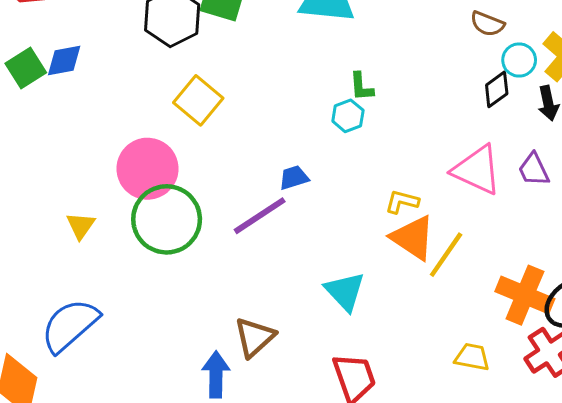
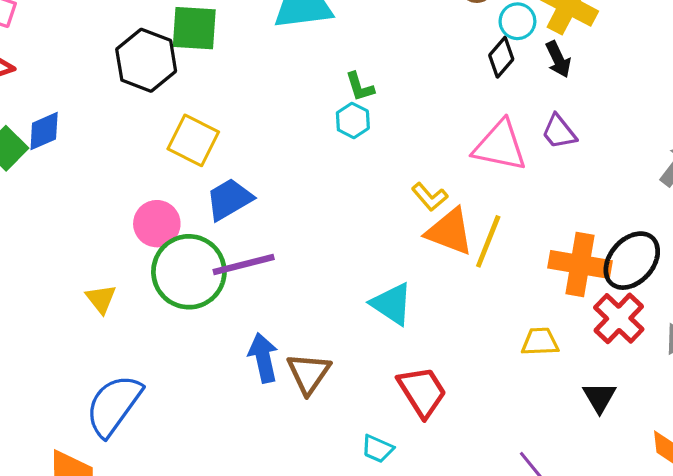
pink circle: (147, 169) -> (157, 224), size x0.7
blue trapezoid: (294, 178) -> (229, 199), moved, size x1.5
yellow L-shape: (402, 202) -> (430, 197), turned -132
purple line: (260, 216) -> (244, 265), moved, turned 32
blue arrow: (216, 375) -> (263, 358), moved

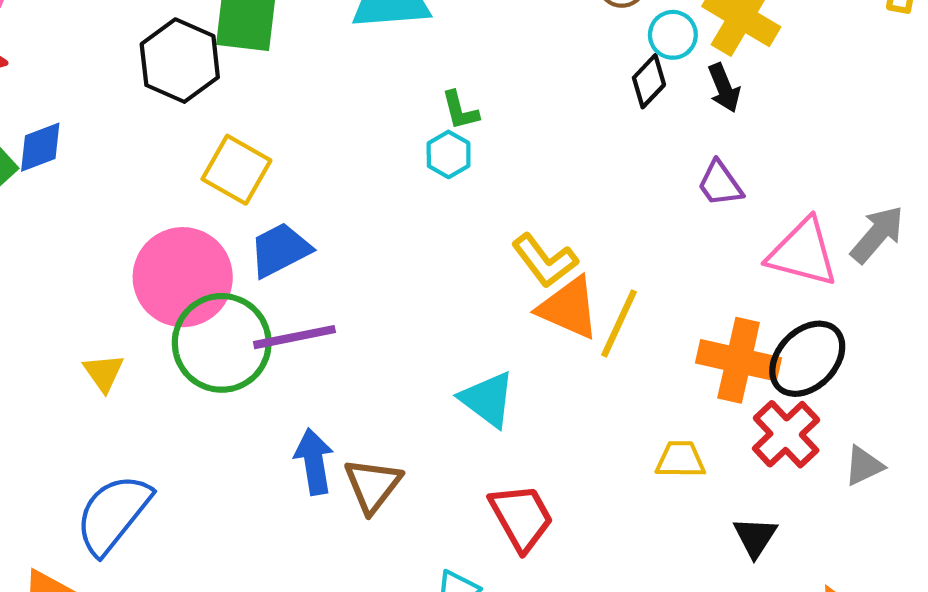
pink triangle: (500, 146) -> (803, 253), moved
yellow L-shape: (430, 197) -> (545, 261), size x1.4
pink circle: (157, 224) -> (183, 277), size x1.6

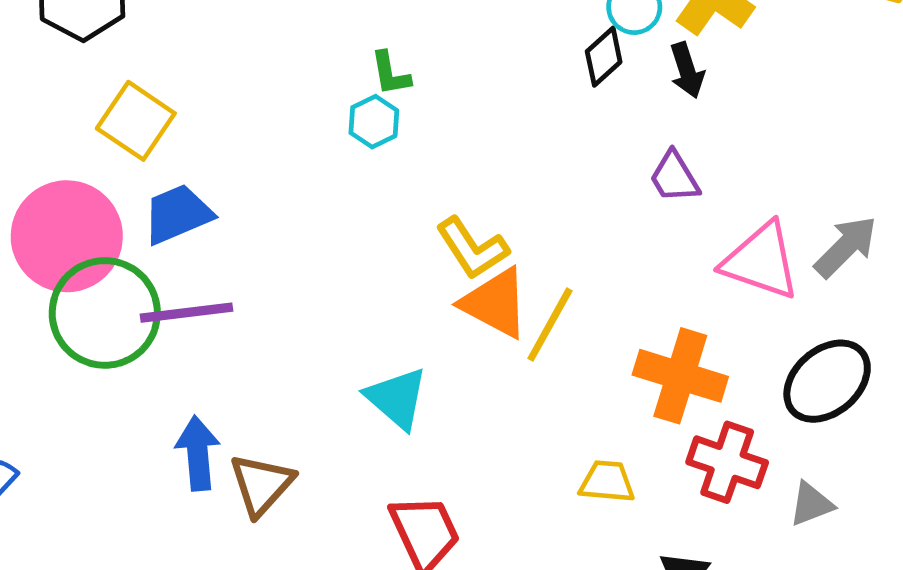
black ellipse: (807, 359) -> (827, 381), moved
red cross: (786, 434) -> (727, 462), turned -32

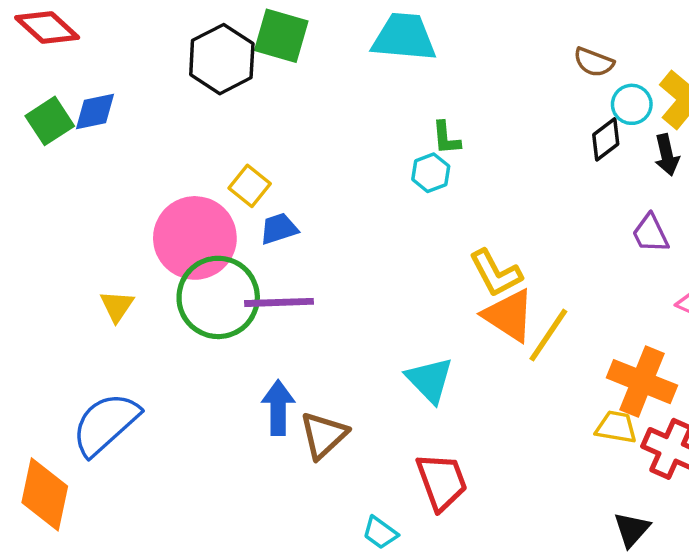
yellow square: (136, 121) -> (250, 186), moved, size x0.7
blue trapezoid: (178, 214) -> (279, 229), size x0.7
yellow trapezoid: (607, 482) -> (616, 427), moved

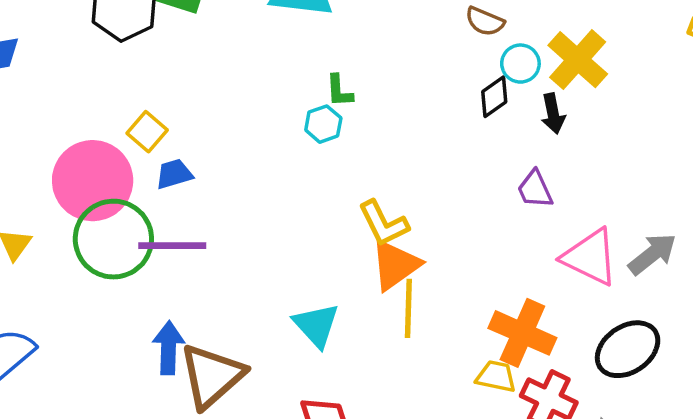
orange triangle: (509, 315) -> (395, 265), turned 50
yellow line: (548, 335) -> (408, 308), moved, turned -34
brown triangle: (324, 435) -> (212, 376), size x1.4

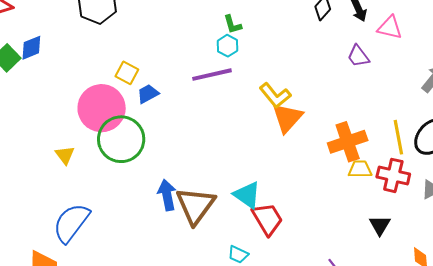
purple line: (172, 246) -> (212, 75), moved
pink triangle: (590, 257) -> (390, 27), moved, size x0.7
yellow line: (408, 308) -> (398, 137), moved
cyan triangle: (316, 325) -> (247, 195), moved
orange cross: (522, 333) -> (348, 142), moved, turned -30

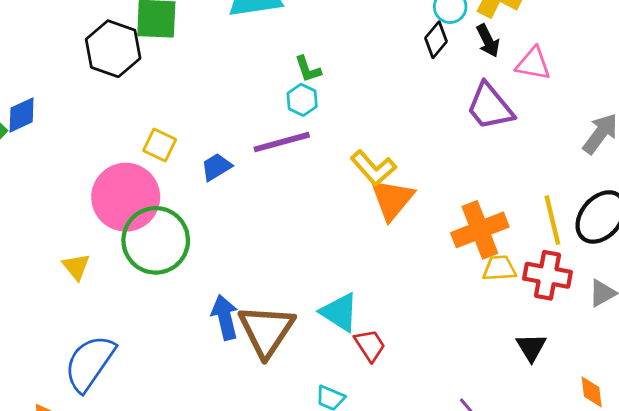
purple trapezoid: (358, 56) -> (490, 107), size x1.5
blue trapezoid: (148, 94) -> (216, 167), moved
red trapezoid: (267, 219) -> (370, 345), size x0.7

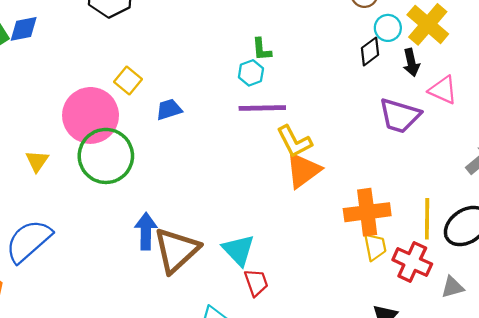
purple trapezoid: (490, 107) -> (400, 116), turned -48
purple line: (282, 142) -> (262, 108), moved
yellow trapezoid: (499, 268) -> (375, 247), turned 68

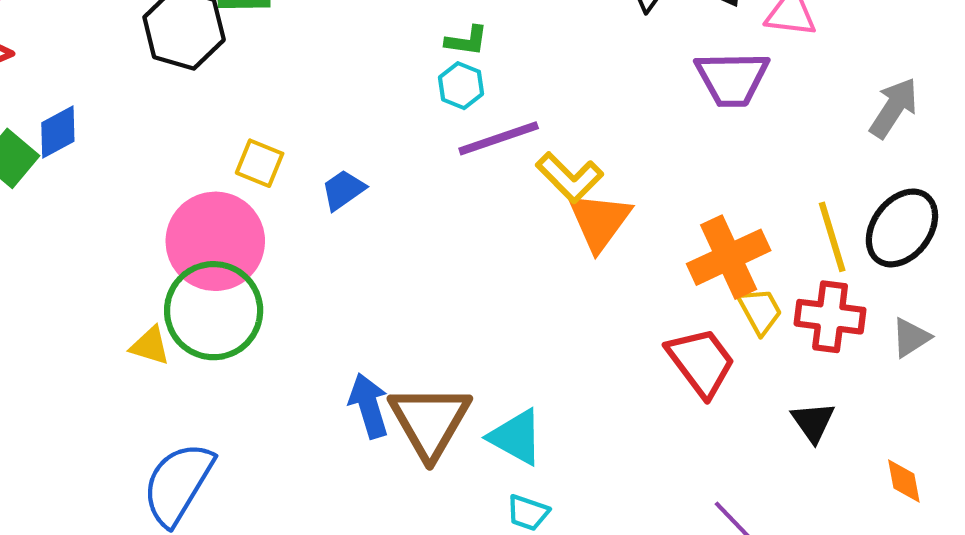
green L-shape: (262, 49) -> (467, 41), turned -60
green circle: (106, 156) -> (214, 311), moved
yellow triangle: (37, 161) -> (150, 346), turned -30
cyan triangle: (238, 250) -> (516, 437), moved
red trapezoid: (256, 283) -> (701, 362), moved, size x1.5

